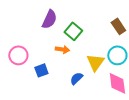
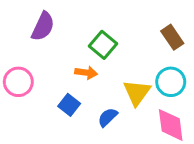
purple semicircle: (49, 19) -> (43, 26), moved
blue square: (41, 70) -> (69, 105), moved, turned -32

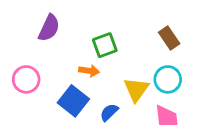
green square: (103, 45) -> (105, 45), turned 30
blue square: (69, 105) -> (73, 101), size x1.5

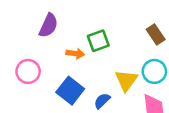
orange arrow: (89, 71) -> (75, 54), moved

